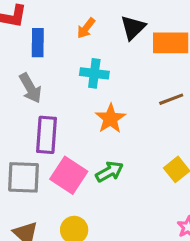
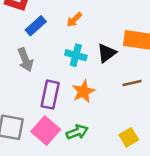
black triangle: (133, 28) -> (107, 53), moved
blue rectangle: (38, 43) -> (36, 26), turned 40
purple rectangle: (47, 135) -> (50, 95), moved

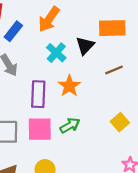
orange arrow: (74, 20) -> (49, 19), size x1.6
cyan cross: (76, 55) -> (56, 53), turned 36
pink square: (46, 131) -> (40, 129), turned -32

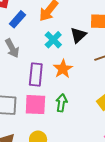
green arrow: (70, 125) -> (61, 103), turned -54

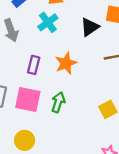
cyan cross: (53, 40) -> (48, 22), moved
purple rectangle: (36, 75) -> (34, 65), size x0.7

